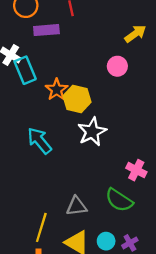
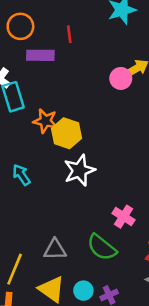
pink circle: (117, 66) -> (121, 78), moved
orange star: (57, 90) -> (45, 121), turned -30
cyan arrow: (39, 141) -> (21, 175), size x0.7

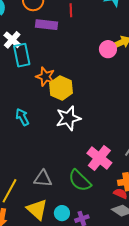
pink cross: (124, 217) -> (99, 158), size x1.4

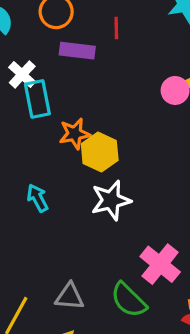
orange star: (45, 77) -> (75, 134), turned -30

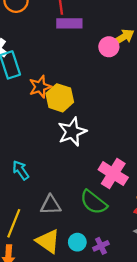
purple rectangle: (77, 51) -> (69, 23), moved
cyan arrow: (37, 198) -> (21, 170), moved

